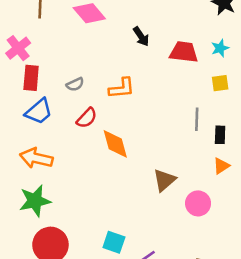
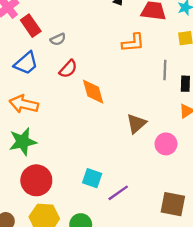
red rectangle: (31, 78) -> (31, 26), moved, turned -40
orange L-shape: (122, 88) -> (133, 43), moved

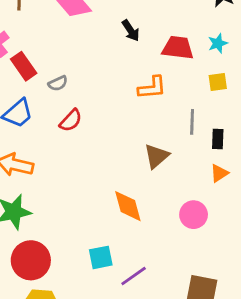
orange diamond: (93, 92) -> (128, 206), moved
brown triangle: (136, 123) -> (156, 156), moved
cyan square: (92, 178) -> (101, 257), turned -30

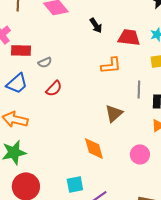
red rectangle: (24, 66) -> (21, 50), turned -54

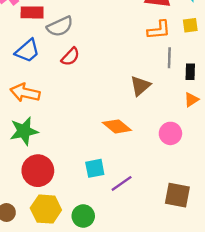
gray semicircle: (45, 62) -> (60, 26), size x1.6
orange L-shape: (111, 65) -> (159, 30), moved
orange diamond: (94, 148) -> (117, 126), turned -35

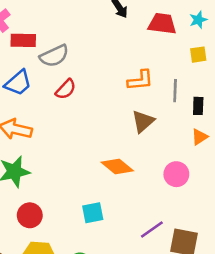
orange L-shape: (159, 30) -> (140, 80), moved
red circle: (38, 171) -> (30, 215), size x0.7
purple line: (122, 183) -> (152, 229), moved

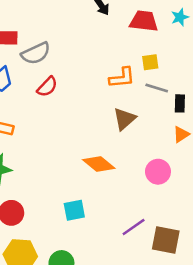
yellow square: (198, 55) -> (150, 62), moved
gray line: (175, 91) -> (157, 88), turned -75

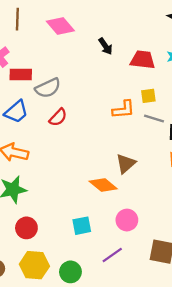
brown triangle: (125, 119) -> (126, 164), moved
pink circle: (158, 172) -> (127, 220), moved
purple line: (134, 227) -> (112, 255), moved

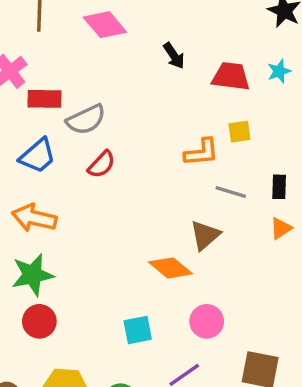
gray line: (154, 118) -> (231, 192), moved
red circle: (26, 228) -> (39, 321), moved

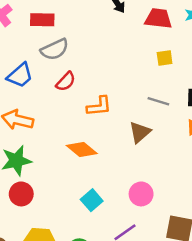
red rectangle: (45, 99) -> (42, 20), moved
orange L-shape: (202, 152) -> (99, 106), moved
orange diamond: (170, 268) -> (82, 149), moved
cyan square: (138, 330) -> (92, 200), turned -30

